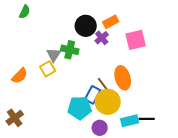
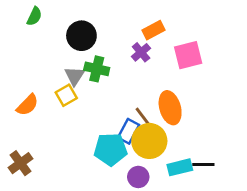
black circle: (86, 26) -> (81, 36), moved

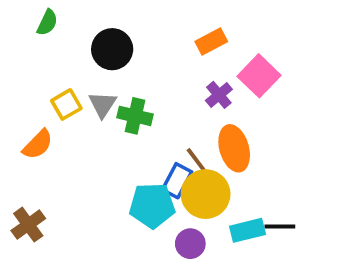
purple cross: (141, 52) -> (219, 95), moved
pink square: (188, 55) -> (259, 76), turned -32
green cross: (97, 69) -> (135, 116), moved
yellow square: (66, 95) -> (66, 104), moved

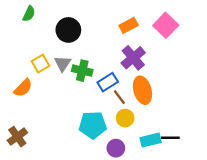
pink square: (259, 76) -> (166, 25), moved
purple cross: (219, 95) -> (133, 58), size x1.5
blue rectangle: (177, 181) -> (108, 82), moved, turned 30
yellow circle: (206, 194) -> (125, 118), size x0.6

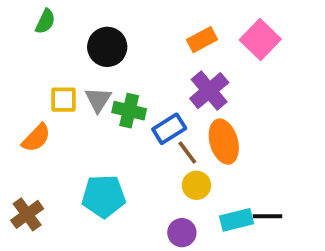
yellow square: (41, 64) -> (64, 100), turned 30
cyan pentagon: (93, 125) -> (104, 196), moved

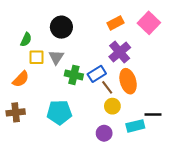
green semicircle: (45, 21) -> (26, 40), moved
green cross: (129, 111) -> (74, 75), moved
brown cross: (27, 214) -> (16, 112), moved, turned 30
black line: (267, 216) -> (153, 114), moved

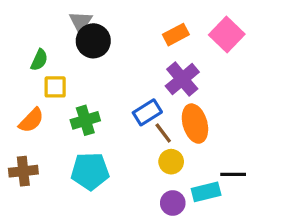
gray triangle: (56, 57) -> (81, 22), moved
green cross: (74, 75) -> (85, 120), moved, turned -30
purple circle: (104, 133) -> (173, 203), moved

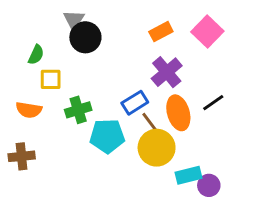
orange semicircle: (31, 120) -> (29, 110), turned 55
yellow circle: (171, 162) -> (157, 148), size x1.6
cyan pentagon: (90, 171) -> (107, 136), moved
black line: (233, 174) -> (213, 103), moved, turned -35
purple circle: (173, 203) -> (209, 185), moved

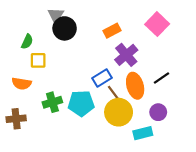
orange rectangle: (161, 32) -> (112, 31), moved
green cross: (78, 110) -> (52, 102), moved
purple circle: (209, 185) -> (158, 112), moved

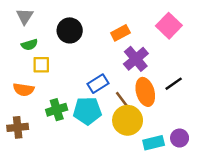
gray triangle: (56, 15) -> (25, 16), moved
green semicircle: (27, 42) -> (29, 45), turned 48
blue rectangle: (102, 78) -> (98, 84), moved
purple circle: (158, 112) -> (180, 138), moved

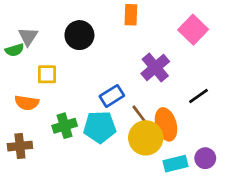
gray triangle: (25, 16) -> (28, 36), moved
orange rectangle: (120, 33) -> (131, 15), moved, turned -60
green semicircle: (29, 45) -> (15, 50), moved
orange ellipse: (145, 92) -> (166, 124), moved

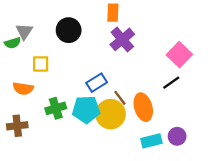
pink square: (193, 30) -> (179, 55), moved
purple cross: (155, 68) -> (122, 39), moved
yellow circle: (146, 138) -> (111, 114), moved

